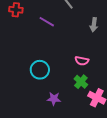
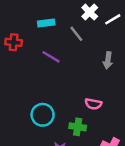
green cross: (81, 82) -> (78, 127), moved, turned -32

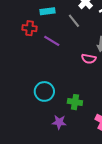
red cross: (14, 42) -> (30, 28), moved
pink semicircle: (93, 104) -> (89, 59), moved

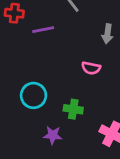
purple line: (52, 41) -> (43, 30), turned -42
pink semicircle: (89, 59) -> (91, 68), moved

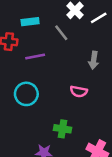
cyan circle: (33, 95) -> (26, 94), moved

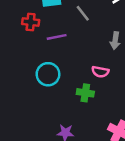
green cross: (62, 129) -> (85, 93), moved

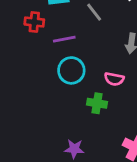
cyan circle: (48, 74) -> (71, 70), moved

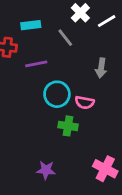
cyan circle: (71, 70) -> (57, 94), moved

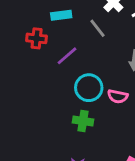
purple line: (36, 64) -> (67, 56), turned -30
green cross: (68, 126) -> (83, 121), moved

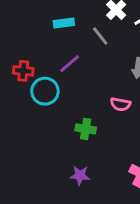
red cross: (37, 38) -> (23, 71), moved
cyan circle: (89, 88) -> (45, 91), moved

